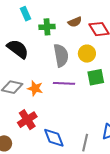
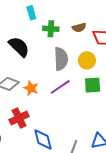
purple line: (64, 83) -> (60, 87), turned -45

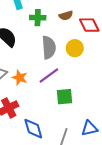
green square: (93, 85) -> (65, 97), moved

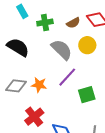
brown semicircle: (66, 16) -> (73, 23), moved
gray semicircle: (49, 47) -> (62, 50), turned -30

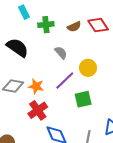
yellow circle: (87, 45) -> (88, 68), moved
gray semicircle: (62, 50) -> (61, 53), size x0.6
red cross: (34, 117) -> (38, 110), moved

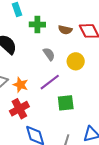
brown semicircle: (74, 27) -> (65, 30), turned 32
yellow circle: (88, 68) -> (76, 61), moved

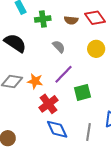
yellow circle: (76, 61) -> (96, 49), moved
red cross: (19, 109) -> (48, 104), moved

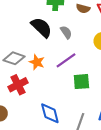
black semicircle: (15, 43) -> (41, 27), moved
red cross: (48, 104) -> (18, 85), moved

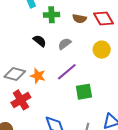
black semicircle: (41, 27) -> (40, 41), size x0.6
gray semicircle: (66, 32) -> (65, 44), turned -88

